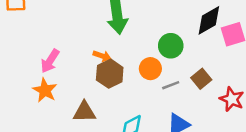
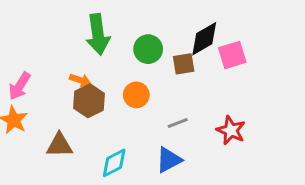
green circle: (171, 46) -> (148, 49), moved
brown square: (201, 79) -> (184, 64), moved, turned 30
gray line: (171, 85) -> (178, 123), moved

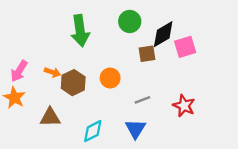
green circle: (148, 49) -> (130, 21), moved
orange arrow: (80, 80) -> (52, 72), moved
blue triangle: (169, 160) -> (135, 129), turned -30

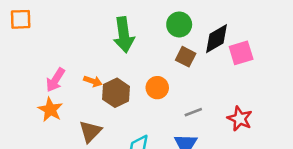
brown square: (147, 54) -> (186, 57), moved, turned 36
brown triangle: (50, 117) -> (90, 131), turned -45

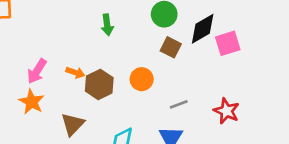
green arrow: (124, 35) -> (107, 25), size x0.6

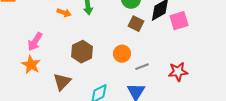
orange arrow: (75, 73) -> (64, 13), moved
orange circle: (142, 79) -> (122, 54), moved
red star: (226, 111) -> (178, 72), turned -30

